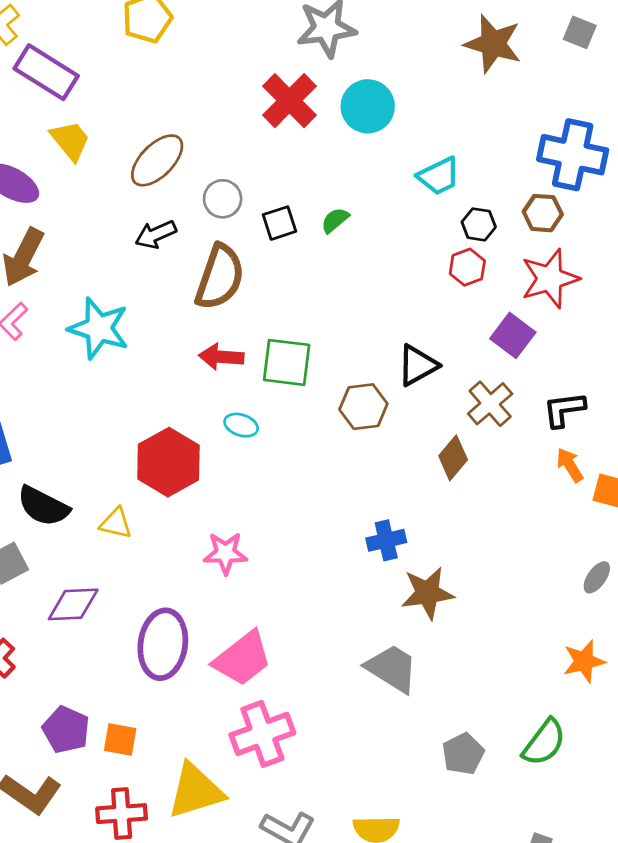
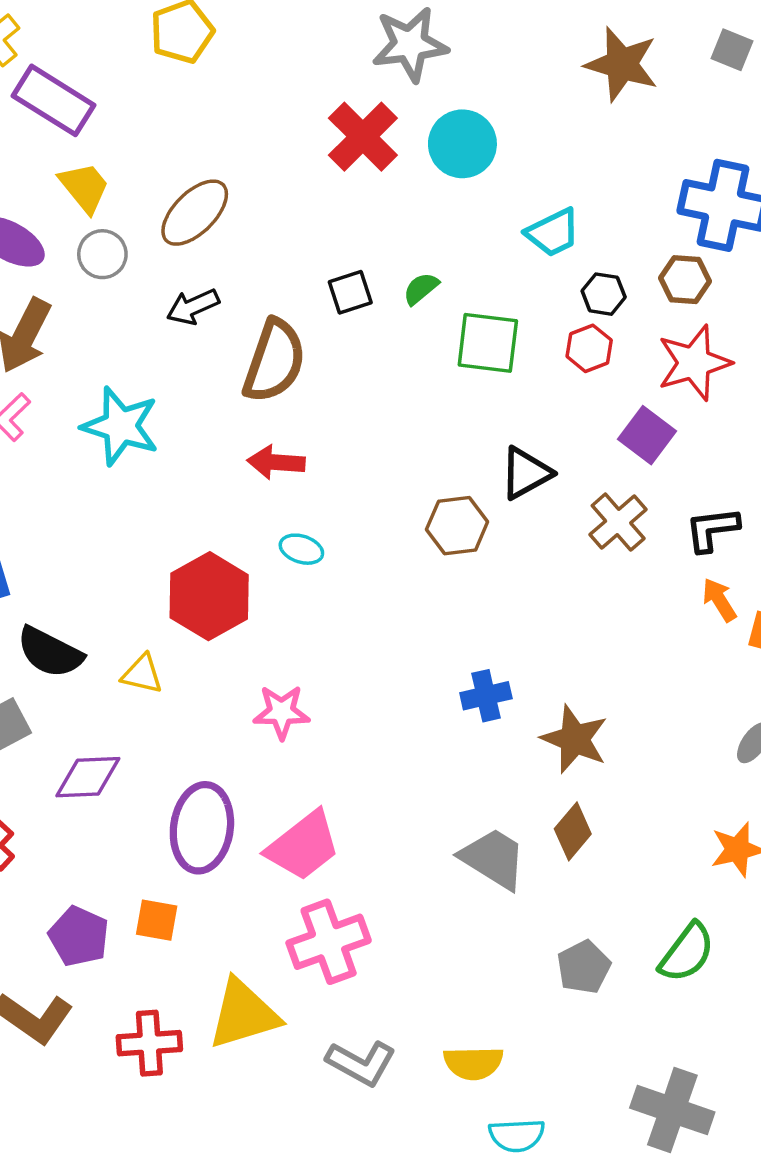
gray circle: (223, 199) -> (102, 254), moved
green square: (287, 362) -> (488, 343), moved
brown diamond: (453, 458) -> (573, 831), moved
brown star: (427, 593) -> (575, 739), moved, turned 30
orange square: (120, 740) -> (157, 920), moved

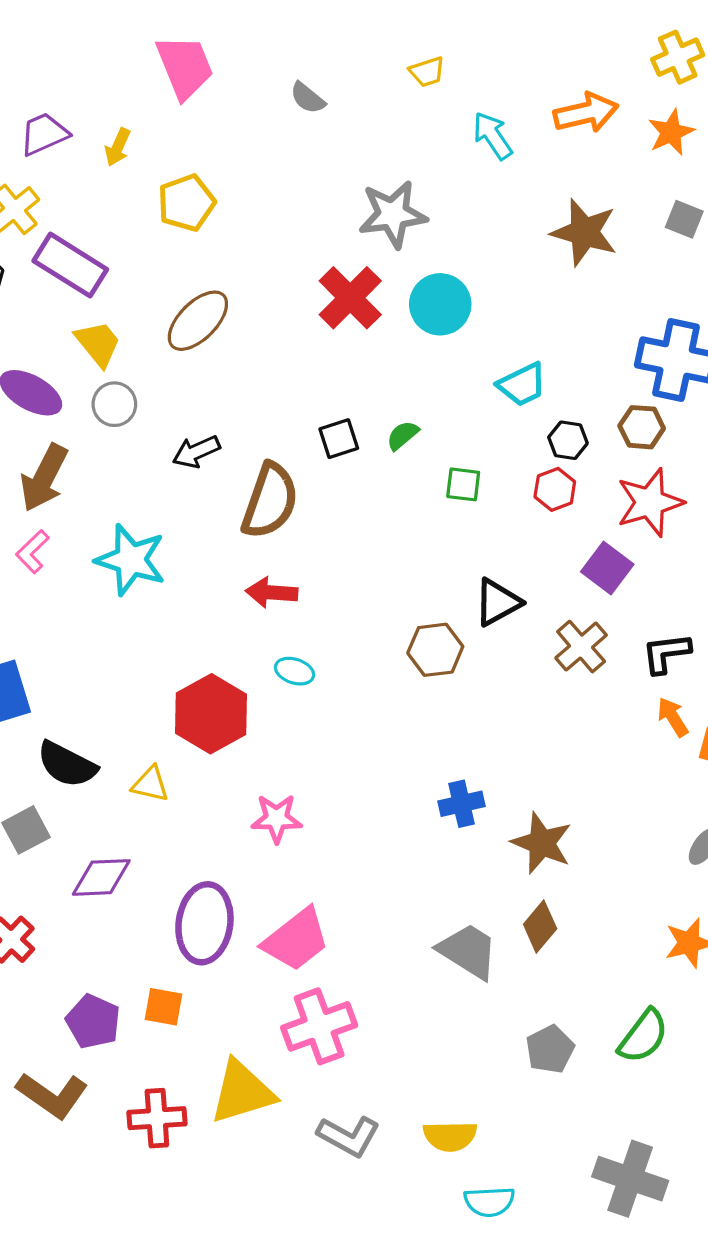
brown ellipse: (195, 213) -> (198, 321), moved
green square: (488, 343) -> (463, 484), size x0.6

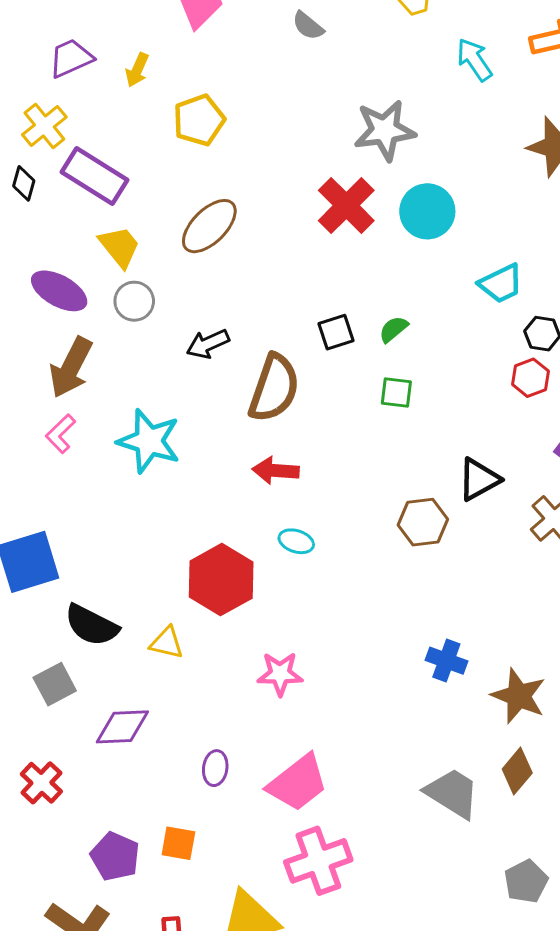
green square: (463, 484) -> (396, 393), moved
blue cross: (462, 804) -> (446, 661), turned 33
purple ellipse: (204, 923) -> (215, 768), size x0.5

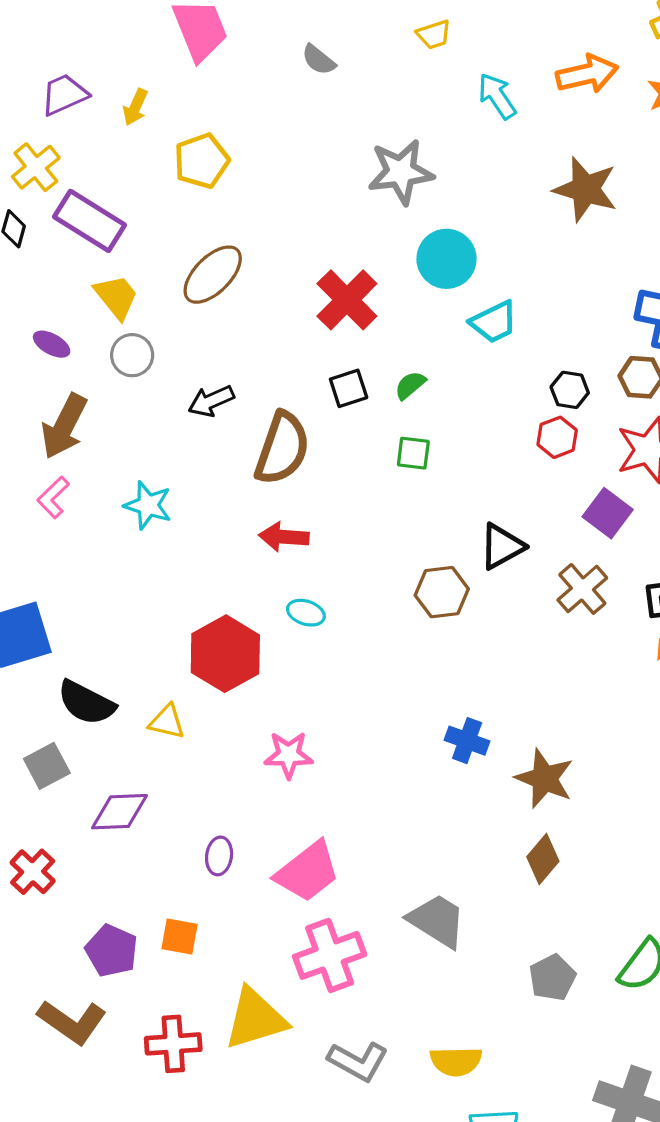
red cross: (346, 205) -> (347, 300), moved
cyan trapezoid: (501, 284) -> (494, 322), moved
purple ellipse: (59, 291) -> (52, 344), size x0.6
cyan star: (149, 441) -> (148, 505), size x0.7
gray trapezoid: (452, 793) -> (437, 921), moved

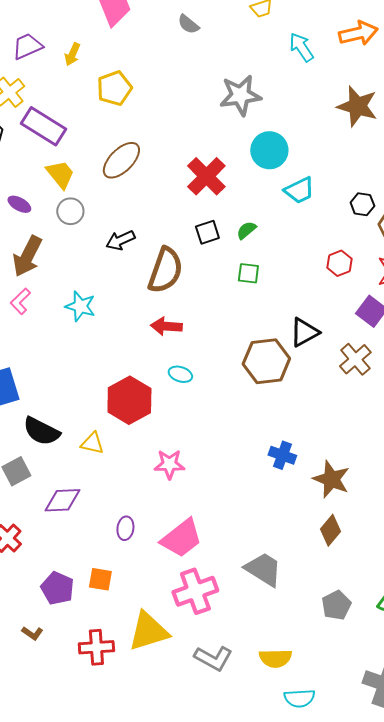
black hexagon: (570, 390) -> (362, 204), moved
brown hexagon: (442, 592) -> (266, 361), size x1.4
brown L-shape: (72, 1022) -> (32, 633), size x0.5

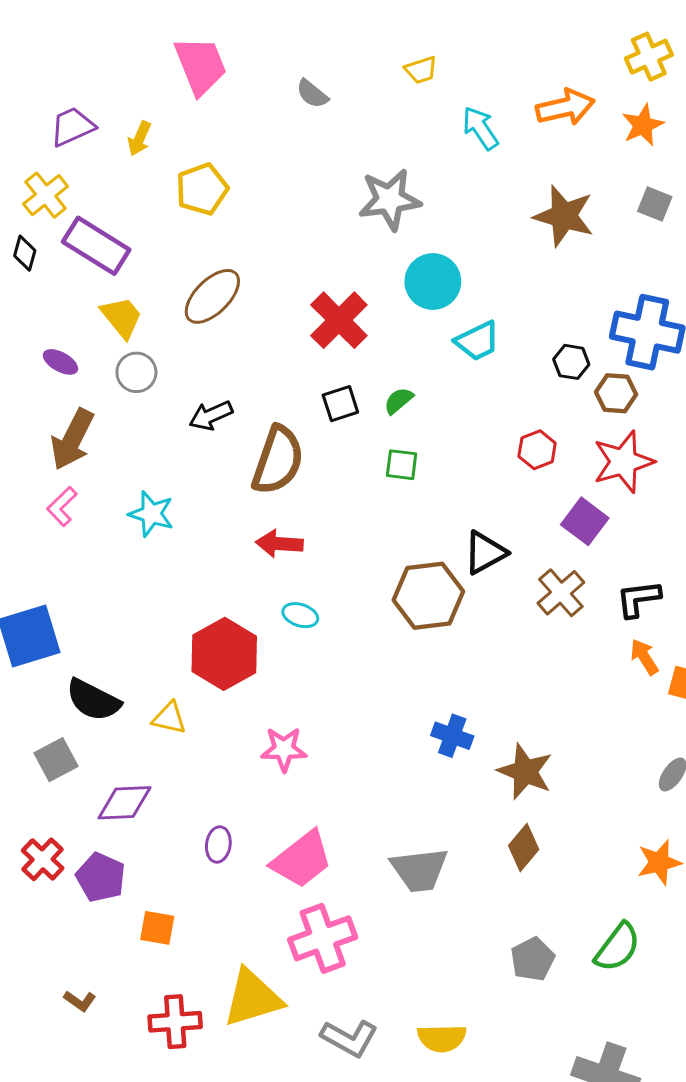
gray trapezoid: (263, 569) -> (419, 870), moved, turned 141
orange square: (100, 579) -> (157, 928), moved
purple pentagon: (57, 588) -> (101, 877), moved

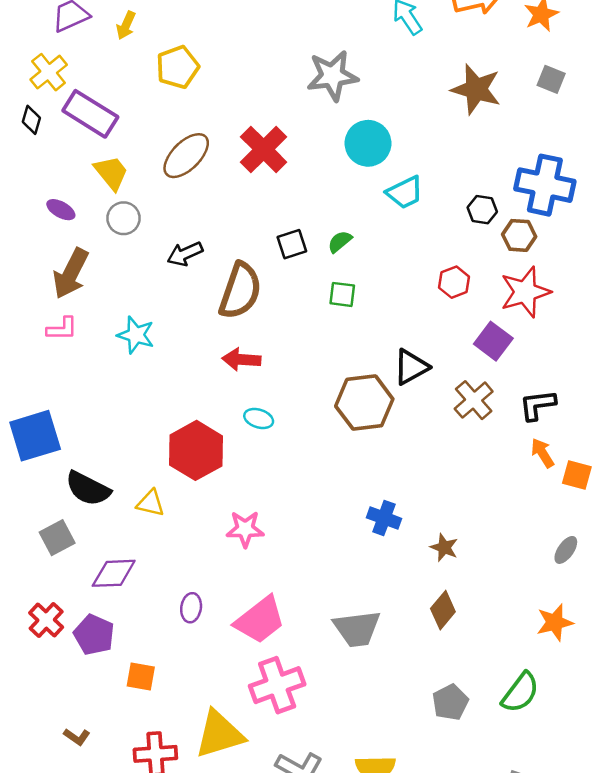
red cross: (339, 320) -> (264, 149), moved
pink L-shape: (62, 506) -> (62, 329), turned -136
brown star: (525, 772) -> (444, 548), size x0.6

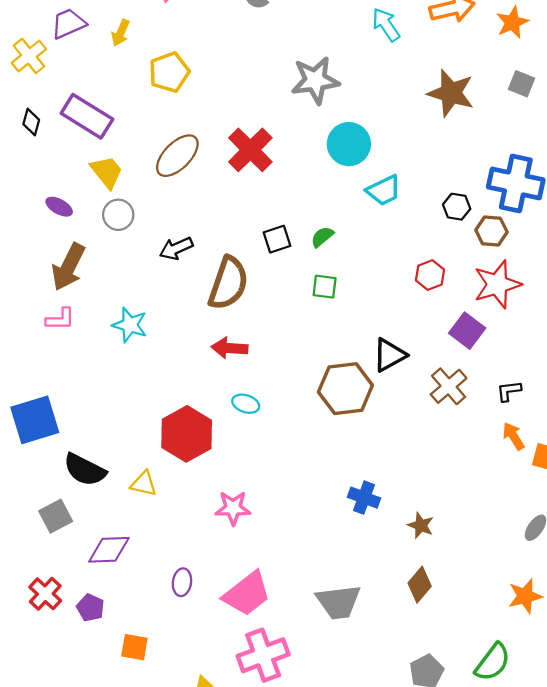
yellow cross: (49, 72) -> (29, 56), moved
black L-shape: (538, 405) -> (509, 391), size x0.7
purple pentagon: (94, 635) -> (90, 608), size x0.7

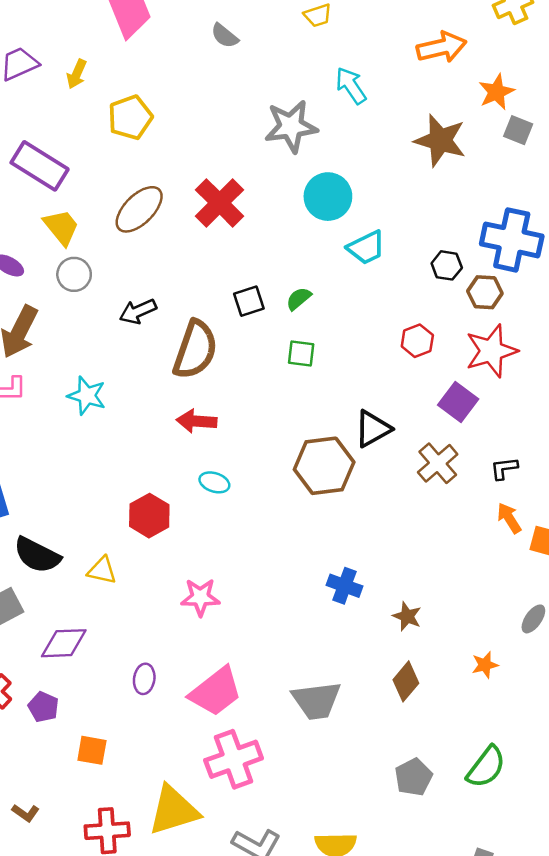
orange star: (512, 22) -> (496, 92), moved
cyan arrow: (386, 25) -> (351, 86), moved
red hexagon: (187, 434) -> (149, 516), size x0.7
orange star: (525, 596) -> (485, 665), moved, size x0.7

